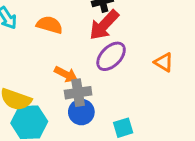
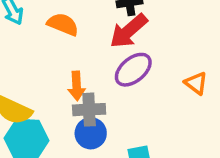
orange arrow: (66, 74) -> (77, 86), turned 55

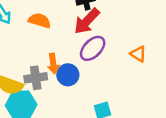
gray cross: (89, 110) -> (36, 78), moved
blue circle: (91, 133) -> (68, 75), moved

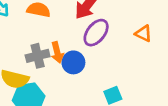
gray cross: (36, 78) -> (38, 56), moved

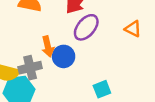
gray cross: (38, 56) -> (30, 68), moved

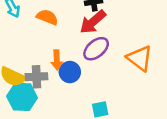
orange triangle: (133, 29) -> (140, 58), size x1.6

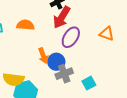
orange triangle: (140, 58) -> (107, 34), size x0.7
gray cross: (37, 77) -> (64, 74), moved

